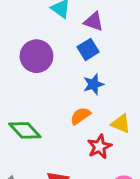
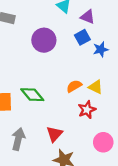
blue star: (94, 84) -> (101, 49), moved
yellow triangle: (121, 124) -> (96, 87), moved

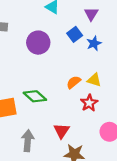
purple triangle: (88, 17) -> (91, 14), moved, turned 48

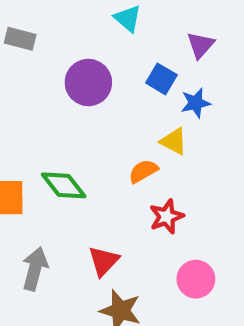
blue square: (75, 34) -> (161, 79), turned -32
yellow triangle: (94, 80) -> (174, 141), moved

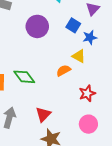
red star: (166, 217) -> (87, 93), moved

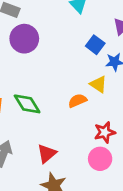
purple circle: (37, 26) -> (24, 39), moved
pink circle: (88, 124) -> (100, 159), moved

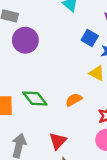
orange semicircle: (77, 101) -> (74, 100), moved

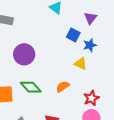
purple circle: (25, 40) -> (24, 54), moved

